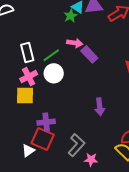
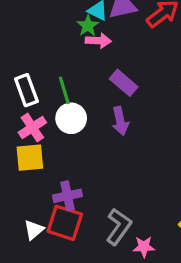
pink arrow: (75, 43) -> (98, 41), moved
green line: (51, 55) -> (64, 90), turned -66
purple arrow: (100, 107) -> (120, 121), moved
white triangle: (28, 151) -> (34, 230), moved

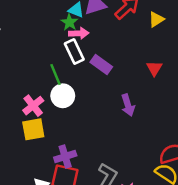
white rectangle: (26, 90) -> (74, 51), moved
purple arrow: (120, 121) -> (128, 105), moved

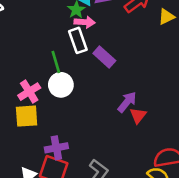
red triangle: (154, 68) -> (138, 116), moved
purple arrow: (128, 105) -> (127, 102), turned -130

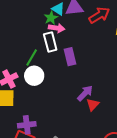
purple rectangle: (104, 57) -> (70, 57), turned 30
green line: (56, 62) -> (32, 58), turned 42

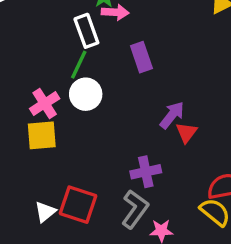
white rectangle: (50, 42) -> (86, 31), moved
purple cross: (27, 125) -> (146, 172), moved

